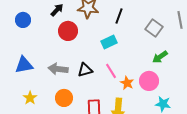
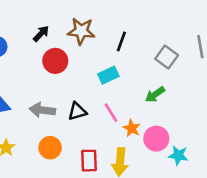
green arrow: (160, 57) -> (155, 95), moved
pink circle: (149, 81) -> (156, 139), moved

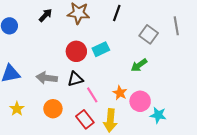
black line: (121, 41) -> (117, 13), moved
red circle: (55, 61) -> (76, 51), moved
pink line: (111, 113) -> (92, 95), moved
red rectangle: (89, 161) -> (85, 119), turned -36

